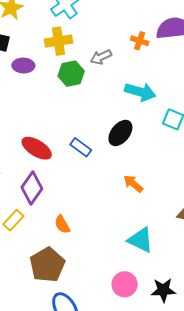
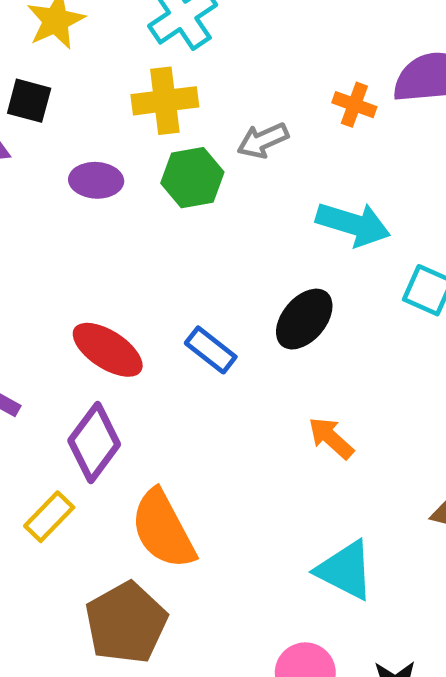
purple ellipse: (23, 66) -> (96, 180), moved
orange semicircle: (62, 224) -> (163, 529), size x1.8

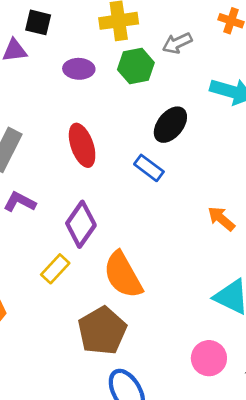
black ellipse: (304, 319) -> (170, 125), moved
red ellipse: (108, 350) -> (82, 145), moved, turned 39

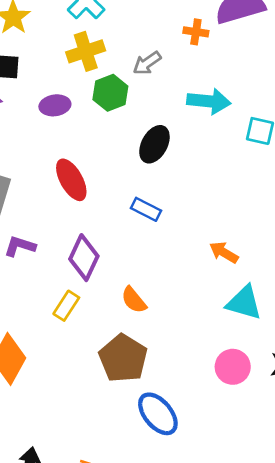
blue rectangle: (149, 168) -> (146, 209), moved
orange arrow: (221, 219) -> (224, 252), moved
orange semicircle: (123, 275) -> (134, 300), size x0.6

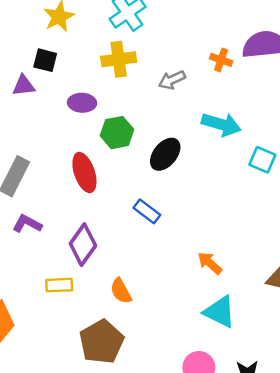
green hexagon: (110, 93) -> (117, 133), moved
yellow rectangle: (66, 306) -> (59, 285), turned 44

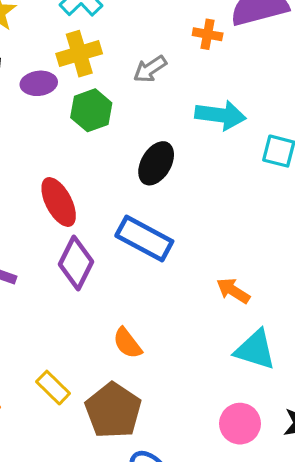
purple ellipse: (82, 103) -> (39, 83), moved
green hexagon: (117, 133) -> (91, 110), moved
blue rectangle: (147, 211) -> (144, 238), size x1.6
purple diamond: (83, 245) -> (76, 263), moved
yellow rectangle: (59, 285) -> (53, 388), moved, turned 56

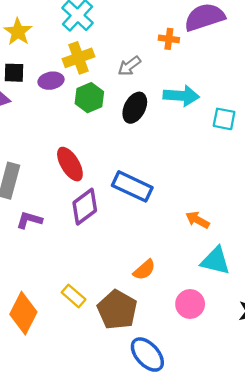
black ellipse: (156, 163) -> (135, 108), moved
purple diamond: (76, 263) -> (85, 207), turned 30
orange semicircle: (127, 343) -> (144, 270), moved, turned -90
pink circle: (240, 424) -> (190, 304), moved

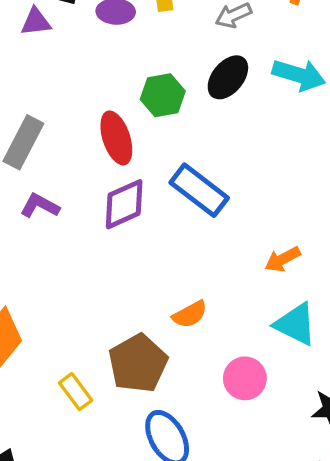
green hexagon: (89, 98) -> (163, 95), moved
orange arrow: (197, 220) -> (283, 259), turned -70
yellow rectangle: (74, 296) -> (76, 392), moved

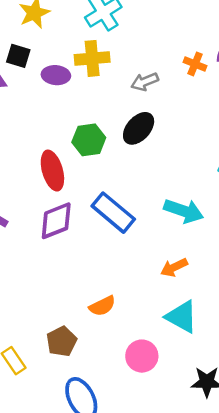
cyan arrow: (299, 75) -> (184, 211), moved
brown pentagon: (138, 363) -> (62, 341), size x0.7

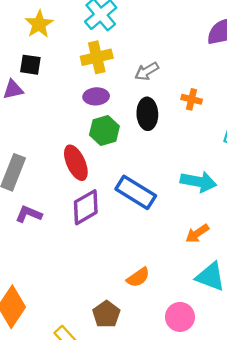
orange cross: (195, 64) -> (192, 99), moved
purple ellipse: (56, 75) -> (96, 96), moved
black ellipse: (139, 128) -> (147, 114), turned -36

